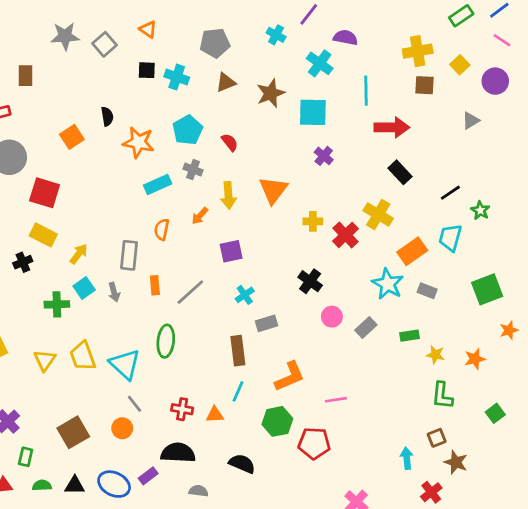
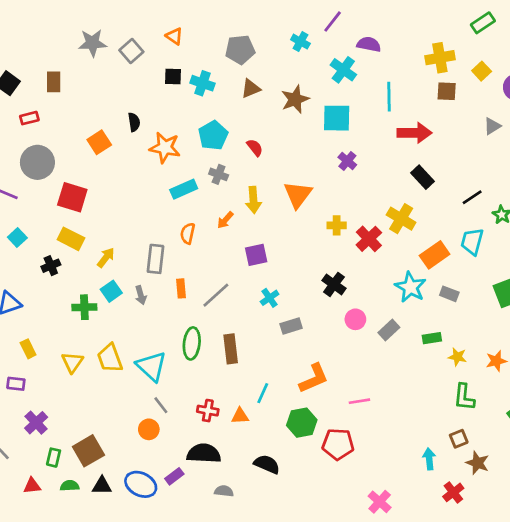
brown rectangle: (238, 351) -> (231, 349), moved
brown square: (73, 432) -> (88, 451), moved

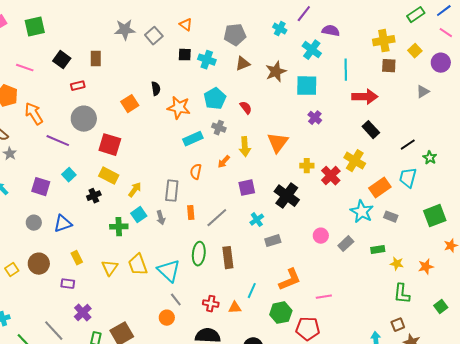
black cross: (334, 284) -> (287, 196), moved, size x1.4

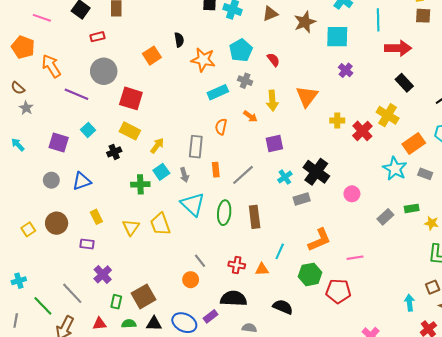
orange arrow: (224, 162) -> (250, 116), turned -96
black cross: (287, 196) -> (316, 172), moved
gray rectangle: (346, 244) -> (385, 217), moved
cyan triangle: (169, 271) -> (193, 204), moved

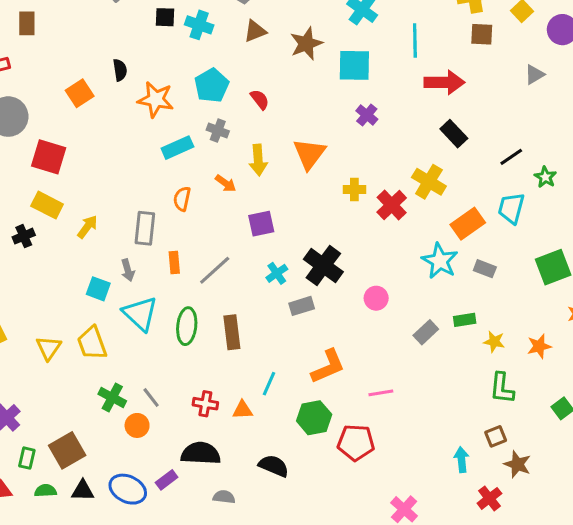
cyan square: (161, 172) -> (98, 289), moved, turned -35
green cross: (140, 184) -> (112, 398), moved, turned 30

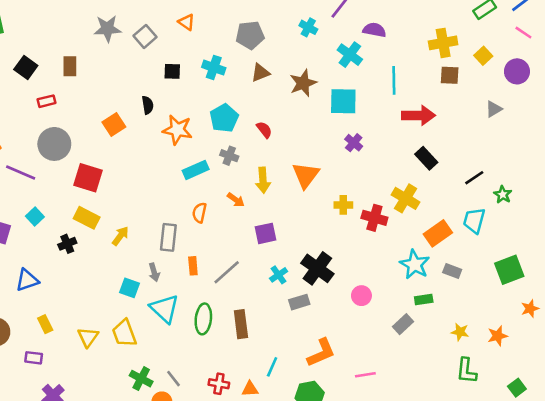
black square: (165, 17) -> (172, 71), moved
red cross: (392, 205) -> (374, 218), turned -30
green rectangle: (465, 320) -> (424, 300), moved

